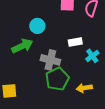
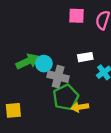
cyan circle: (37, 26) -> (44, 64), moved
yellow arrow: (84, 88) -> (80, 107), moved

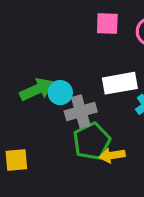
white rectangle: (85, 57) -> (120, 83), size x1.5
gray cross: (58, 77) -> (81, 111), turned -30

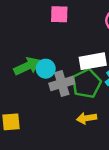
pink square: (107, 24) -> (59, 14), moved
green pentagon: (92, 141) -> (87, 84), moved

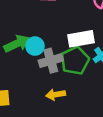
yellow arrow: (87, 118) -> (56, 94), moved

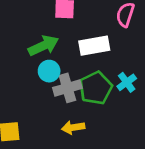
white rectangle: (81, 39) -> (94, 46), moved
green arrow: (17, 44) -> (43, 46), moved

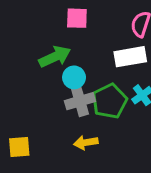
white rectangle: (94, 46) -> (130, 57), moved
cyan circle: (49, 71) -> (74, 77), moved

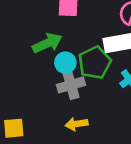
green pentagon: (110, 101) -> (95, 63), moved

